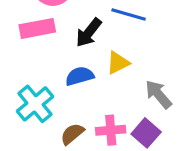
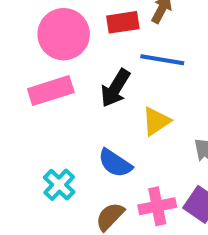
blue semicircle: (80, 76) -> (115, 163), moved, turned -124
cyan cross: (35, 104) -> (59, 185), size x0.7

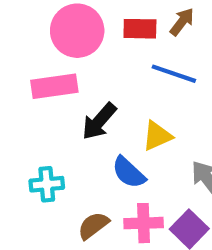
black arrow: (115, 88) -> (99, 121), moved
blue semicircle: (115, 163) -> (129, 172), moved
cyan cross: (59, 185) -> (47, 184), turned 32

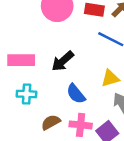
pink rectangle: (54, 86) -> (21, 60), moved
yellow triangle: (157, 136) -> (110, 78), moved

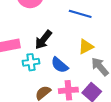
cyan cross: (27, 94) -> (31, 62), moved

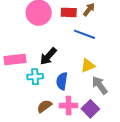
blue semicircle: (60, 65) -> (62, 81), turned 54

